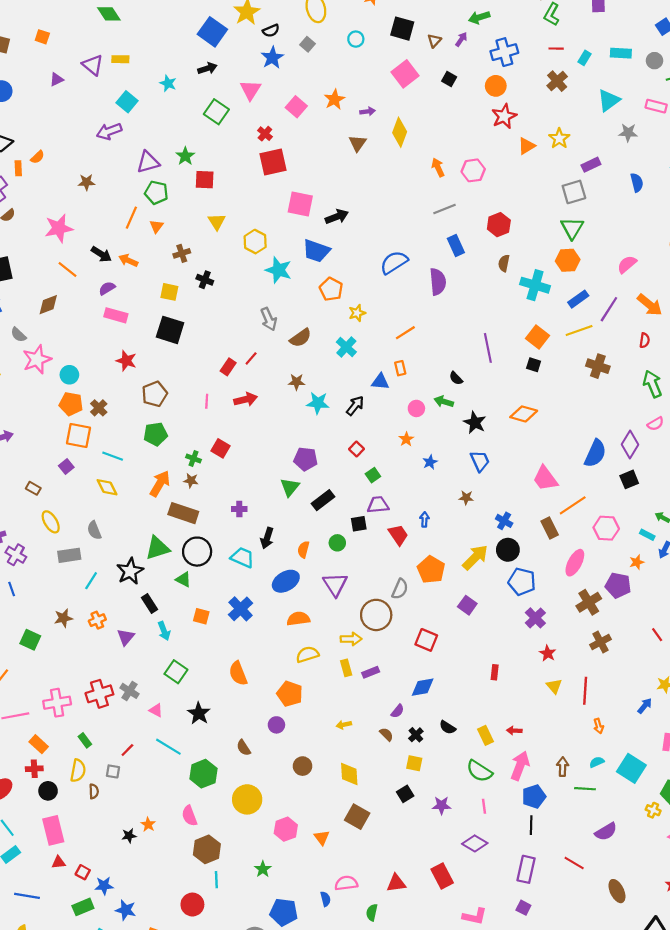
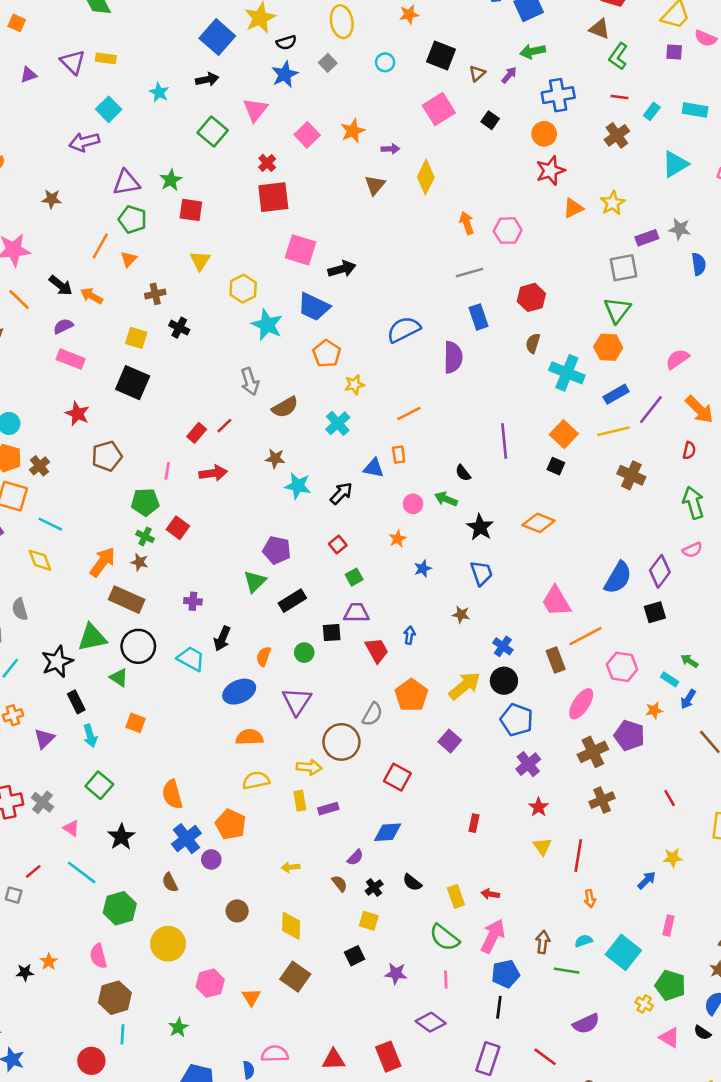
gray star: (628, 133) -> (680, 229), moved
green pentagon: (156, 434) -> (145, 502), moved
blue cross: (241, 609) -> (186, 839), moved

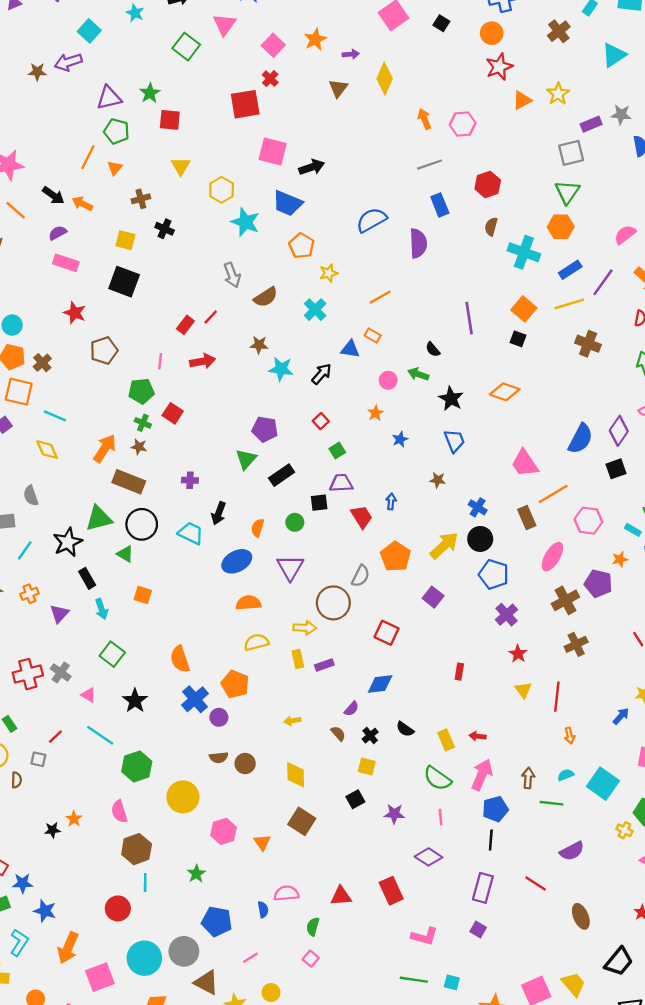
red cross: (267, 163) -> (270, 79), moved
brown star: (52, 199) -> (37, 72), moved
orange rectangle: (399, 455) -> (373, 335), turned -49
brown semicircle: (170, 882) -> (219, 757), moved, turned -66

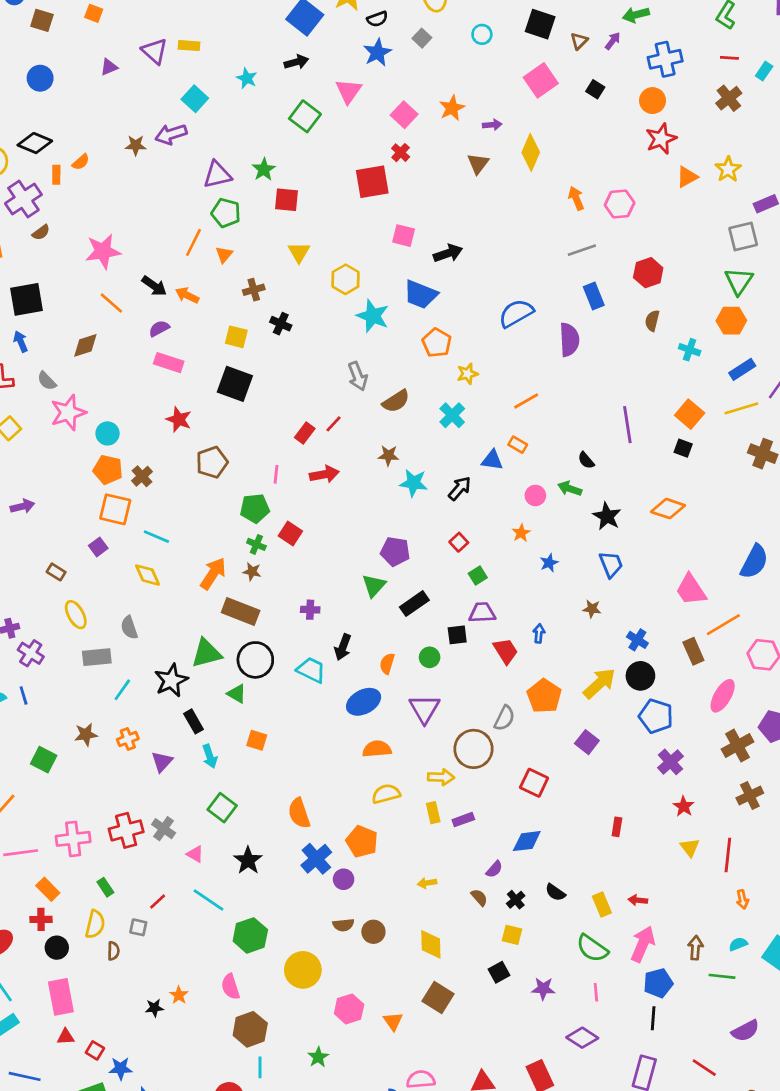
pink square: (273, 151) -> (404, 236), size x0.7
cyan cross: (524, 252) -> (690, 350), size x0.6

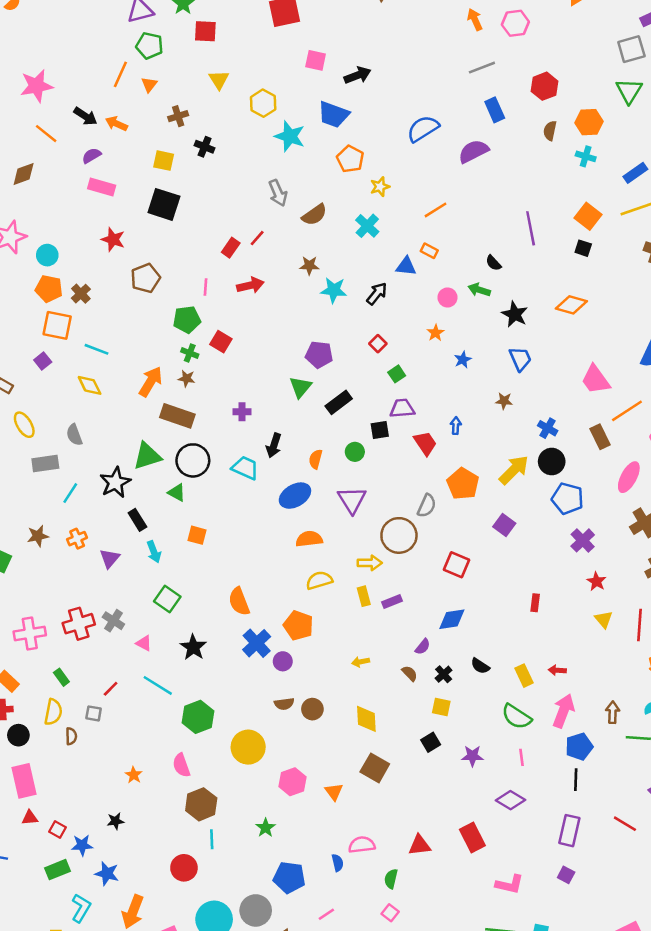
orange hexagon: (731, 321) -> (589, 122), moved
purple semicircle: (569, 340) -> (473, 151), turned -112
black star: (154, 1008) -> (116, 821), moved

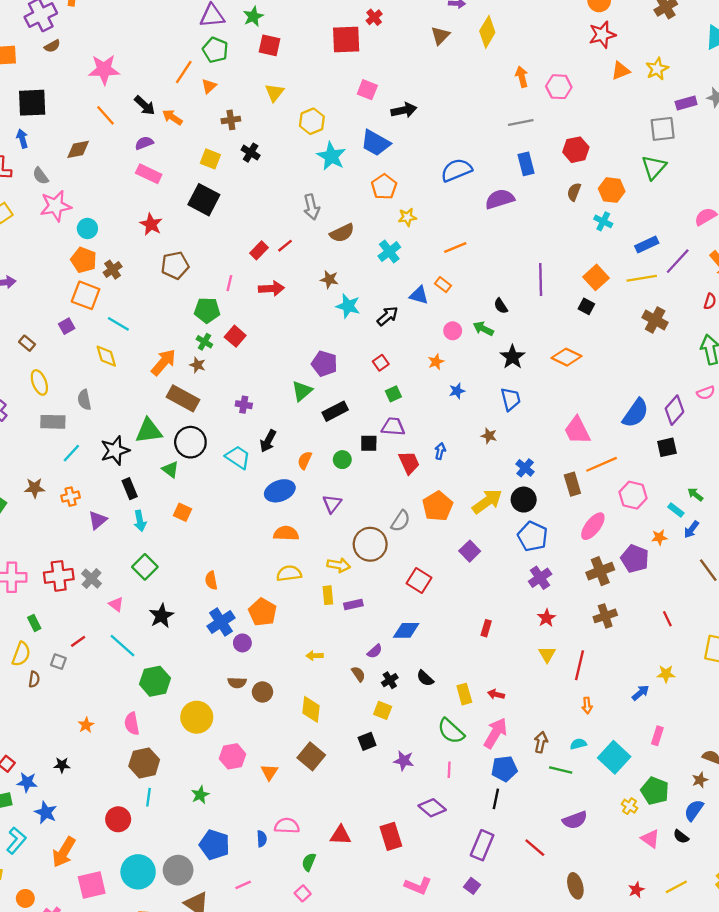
purple triangle: (352, 500) -> (332, 504), size x0.7
orange semicircle: (239, 601) -> (211, 580), size x0.7

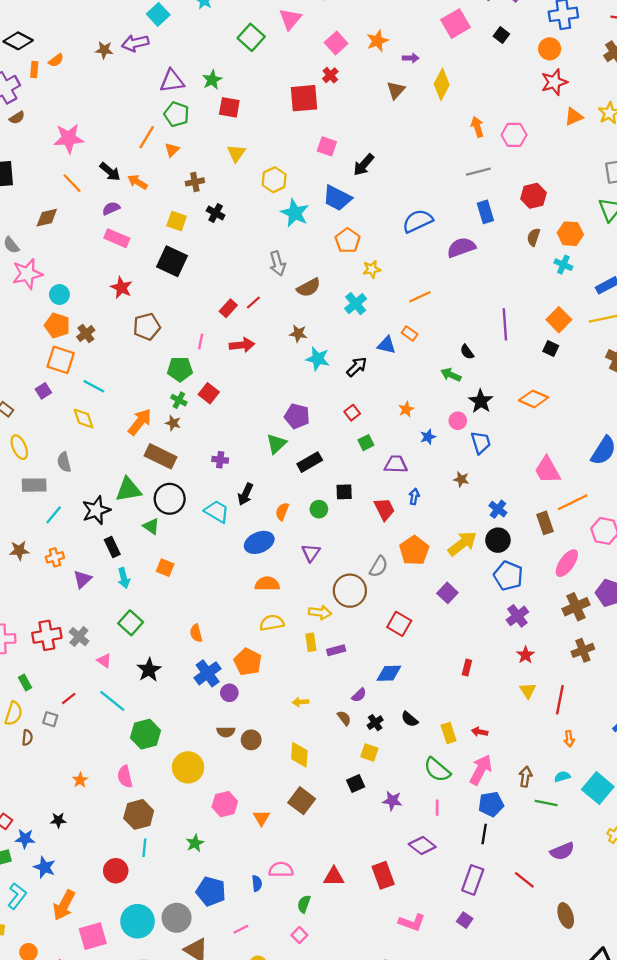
black arrow: (404, 110) -> (364, 165), turned 145
pink circle: (453, 331) -> (458, 421), moved
purple trapezoid: (393, 427) -> (396, 464), moved

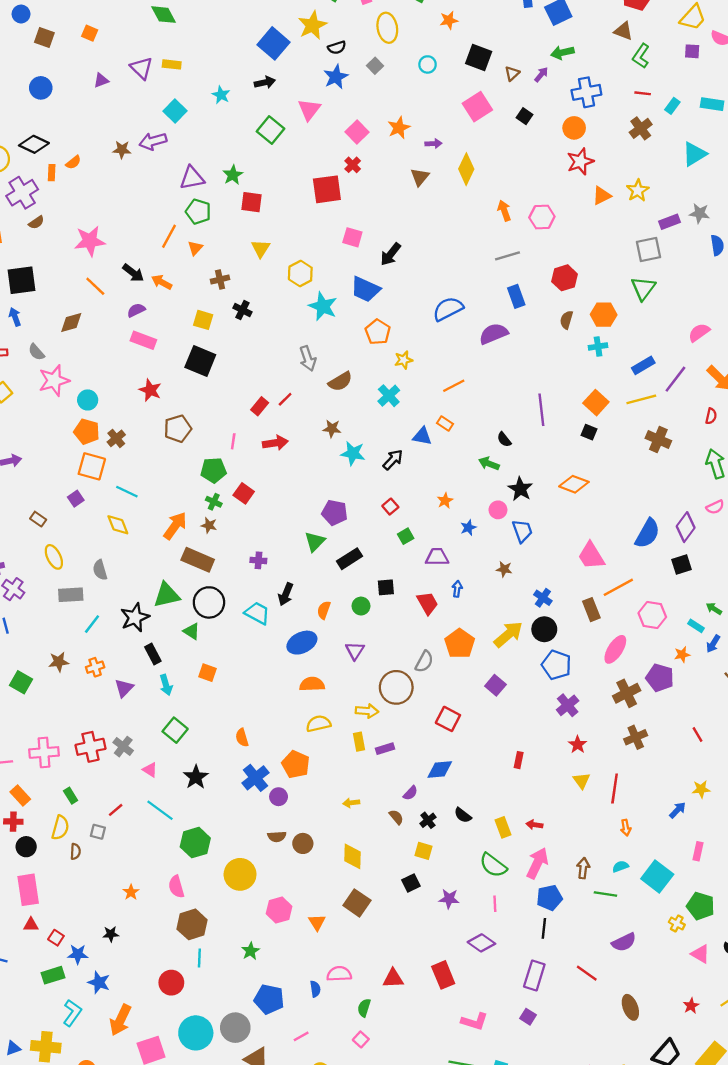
cyan cross: (563, 265) -> (598, 346), turned -30

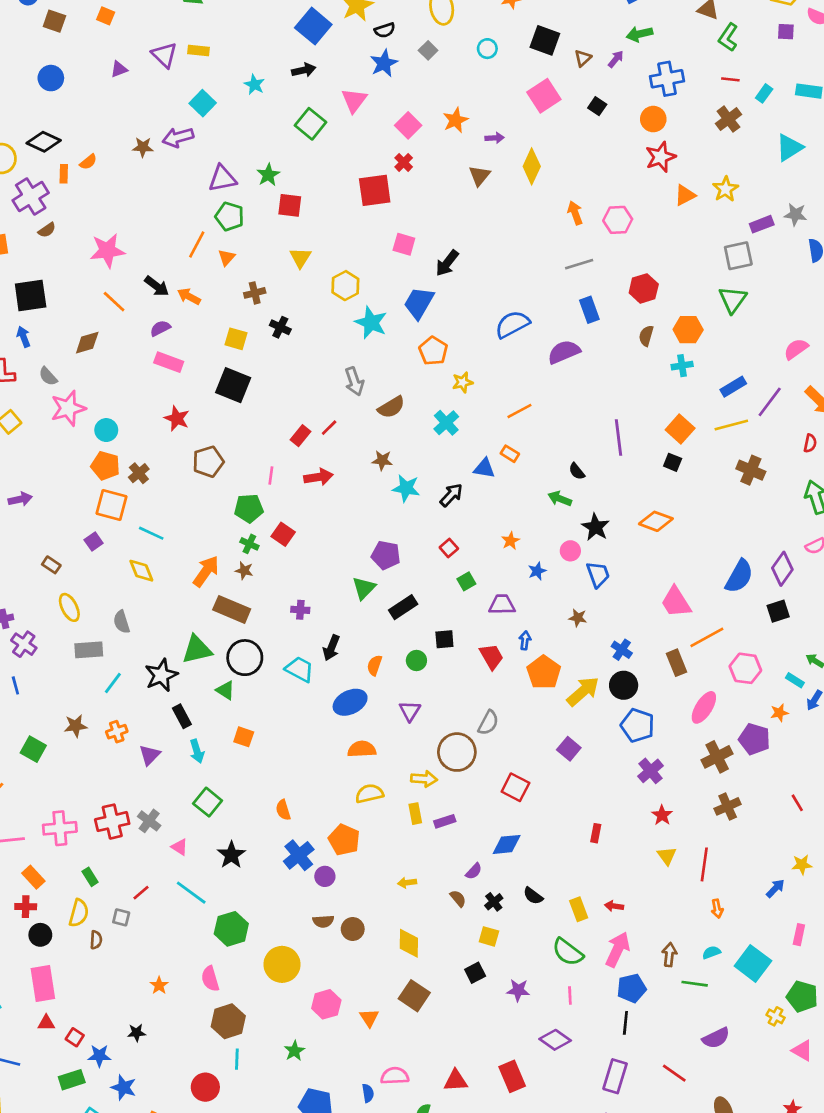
blue trapezoid: (365, 289) -> (419, 303), turned 96
orange pentagon: (460, 644) -> (544, 672), moved

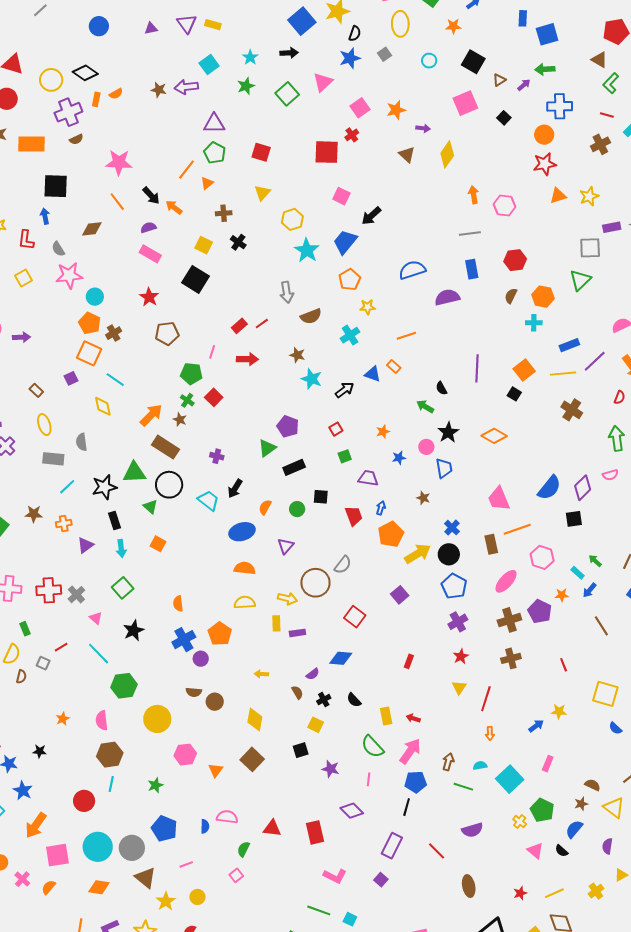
black semicircle: (385, 30) -> (355, 34), turned -63
green star: (268, 175) -> (246, 86), moved
brown triangle: (479, 176) -> (407, 155), turned -36

